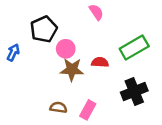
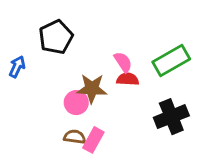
pink semicircle: (96, 12) -> (123, 62), moved
pink circle: (66, 49) -> (76, 103), moved
pink rectangle: (88, 110) -> (93, 140), moved

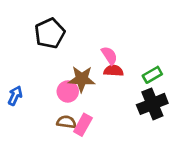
green rectangle: (171, 60) -> (152, 75), moved, size x0.6
blue arrow: (17, 67) -> (15, 96), moved

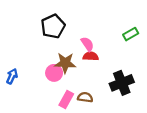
black pentagon: (50, 33) -> (53, 26), moved
green rectangle: (152, 75) -> (131, 34), moved
brown semicircle: (66, 122) -> (85, 97), moved

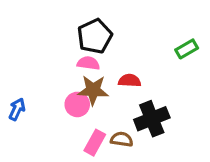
black pentagon: (53, 26) -> (95, 36), moved
pink semicircle: (87, 44) -> (88, 63), moved, turned -48
black cross: (122, 83) -> (152, 119), moved

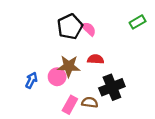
green rectangle: (187, 49) -> (138, 22), moved
pink semicircle: (88, 63) -> (89, 29), moved, turned 35
blue arrow: (17, 109) -> (31, 80), moved

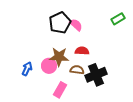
brown semicircle: (90, 102) -> (77, 70), moved

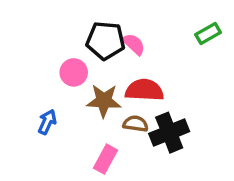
black pentagon: (60, 23) -> (106, 41), turned 30
red semicircle: (82, 51) -> (144, 90), size x1.5
pink circle: (49, 66) -> (74, 72), moved

